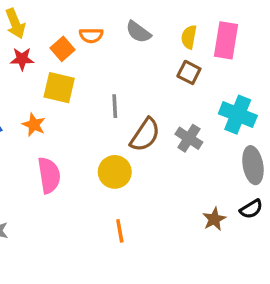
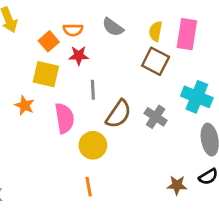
red star: (22, 59) -> (79, 56), moved
brown square: (189, 72) -> (156, 61), size x1.4
pink semicircle: (49, 175) -> (64, 118), moved
brown star: (214, 219) -> (177, 185), turned 30
orange line: (120, 231) -> (89, 187), moved

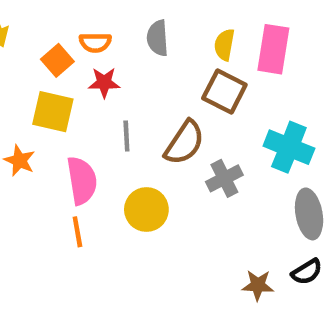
gray semicircle: (113, 27) -> (158, 38), turned 50
brown semicircle: (119, 114) -> (184, 143), moved
gray cross: (156, 117) -> (224, 178), turned 30
yellow circle: (93, 145) -> (146, 210), moved
orange line: (89, 187) -> (77, 232), moved

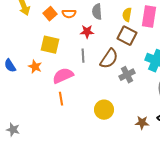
orange square: (57, 60) -> (50, 14), moved
red star: (104, 83) -> (87, 32), moved
pink semicircle: (82, 181) -> (63, 76), turned -105
yellow circle: (146, 210) -> (104, 110), moved

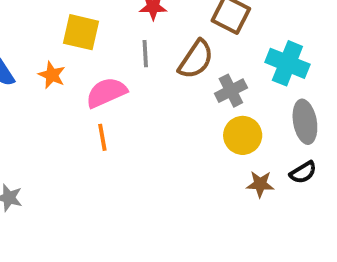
yellow circle: (104, 110) -> (243, 135), moved

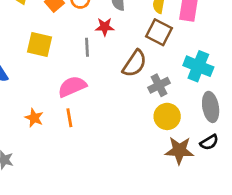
yellow square: (81, 32) -> (40, 44), moved
gray line: (145, 54) -> (87, 47), moved
orange star: (52, 75) -> (34, 118), moved
brown star: (260, 184) -> (179, 150), size x1.5

